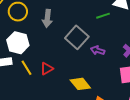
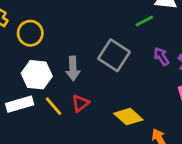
gray arrow: (47, 18) -> (73, 68), moved
purple arrow: (98, 50) -> (161, 56), moved, turned 48

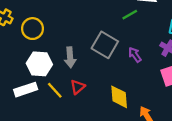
purple arrow: (161, 56) -> (135, 55), moved
yellow diamond: (128, 117) -> (119, 97), turned 45

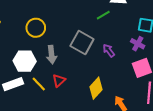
yellow circle: (32, 29) -> (36, 28), moved
yellow diamond: (119, 97) -> (96, 88), turned 50

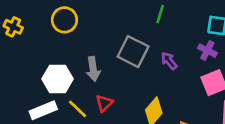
green line: (103, 15) -> (160, 14), turned -40
yellow circle: (36, 28) -> (64, 20), moved

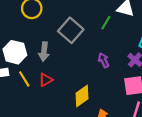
gray square: (133, 52) -> (71, 30), moved

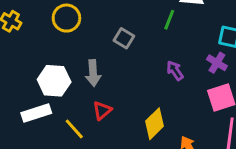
gray square: (71, 30) -> (124, 38), size x0.6
yellow line: (24, 79) -> (74, 129), moved

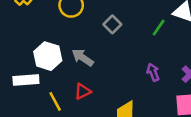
gray square: (124, 38) -> (112, 24), moved
gray arrow: (93, 73) -> (83, 58), turned 115

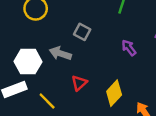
gray square: (112, 24) -> (82, 32), moved
red triangle: (83, 91) -> (79, 83), moved

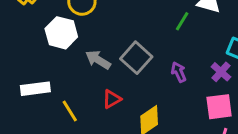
gray square: (82, 32) -> (136, 58), moved, size x1.5
white hexagon: (28, 62) -> (61, 33), moved

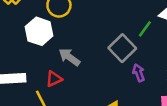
gray square: (136, 58) -> (122, 48), moved
red triangle: (112, 99) -> (54, 79), moved

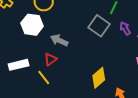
purple arrow: (139, 73) -> (125, 28), moved

